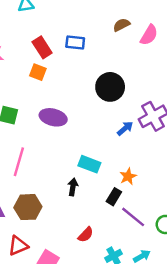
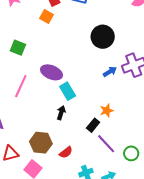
purple ellipse: (53, 117) -> (51, 72), moved
cyan rectangle: (89, 164) -> (68, 91), moved, turned 30
brown hexagon: (28, 207) -> (41, 143), moved

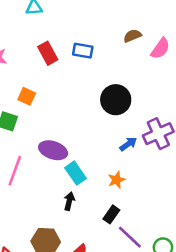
orange square: (46, 16) -> (27, 96), moved
orange star: (107, 111) -> (117, 180), moved

